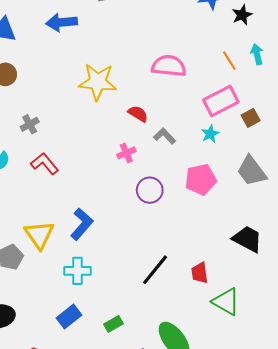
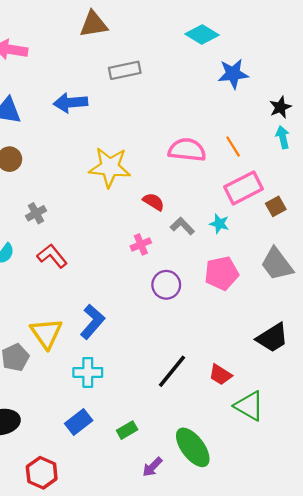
black star: (242, 15) -> (280, 107), moved
orange line: (229, 61) -> (233, 146), moved
cyan star: (210, 134) -> (219, 224), moved, turned -30
black trapezoid: (247, 239) -> (272, 338), turned 120
red trapezoid: (200, 273) -> (220, 375), turned -50

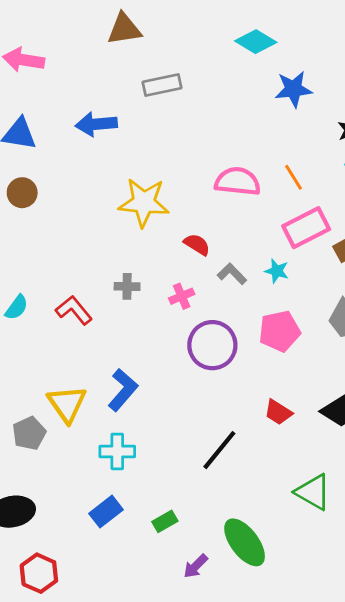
gray cross: (36, 213) -> (127, 286), moved, turned 30
purple circle: (166, 285) -> (212, 345), size x1.4
red trapezoid: (220, 375) -> (278, 412), moved
red hexagon: (42, 473) -> (39, 573), moved

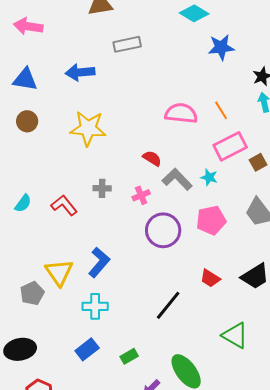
yellow star: (144, 202) -> (88, 128), moved
gray L-shape: (232, 274) -> (177, 179), size x1.4

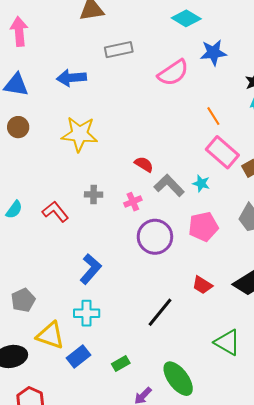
pink arrow: (28, 26) -> (19, 31), turned 76
pink semicircle: (181, 113) -> (173, 73), moved, turned 140
pink rectangle: (230, 146) -> (222, 152), turned 68
yellow triangle: (59, 272) -> (50, 335), moved, turned -36

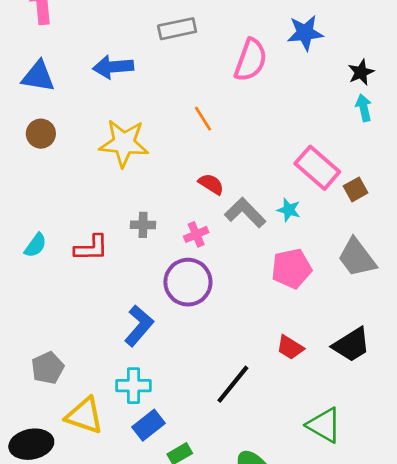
pink semicircle: (173, 73) -> (251, 60), turned -36
orange line: (213, 116) -> (203, 119), moved
red L-shape: (55, 212) -> (91, 248), turned 128
purple circle: (155, 237) -> (188, 282), moved
blue rectangle: (79, 356) -> (148, 425), moved

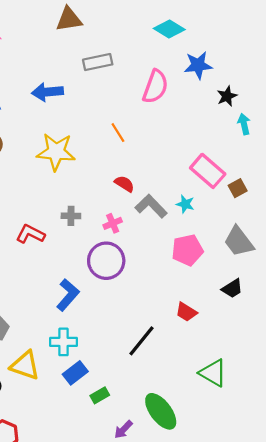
black star: (361, 72) -> (227, 96), moved
red L-shape: (91, 248) -> (30, 234), turned -152
black trapezoid: (351, 345) -> (232, 288), moved, size x0.7

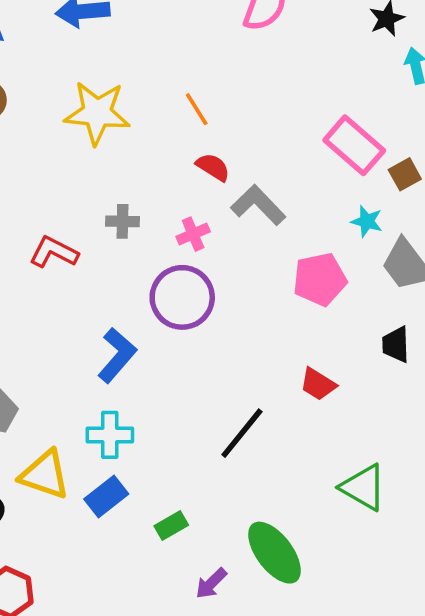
orange line: (118, 133) -> (197, 109), moved
cyan star: (185, 204) -> (367, 221), moved
black trapezoid: (232, 288) -> (396, 344), turned 120
blue rectangle: (75, 373) -> (106, 496), moved

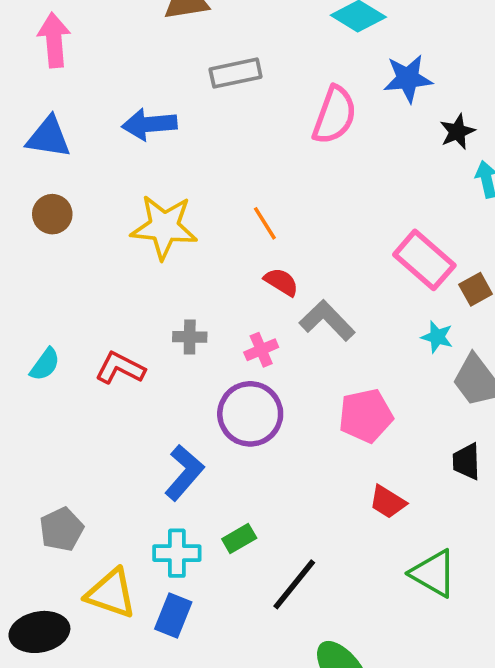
pink pentagon: (320, 279) -> (366, 416), moved
black line: (242, 433) -> (294, 584), moved
green triangle: (363, 487) -> (433, 573), moved
blue rectangle: (106, 496) -> (173, 615), turned -30
green rectangle: (171, 525) -> (239, 538), moved

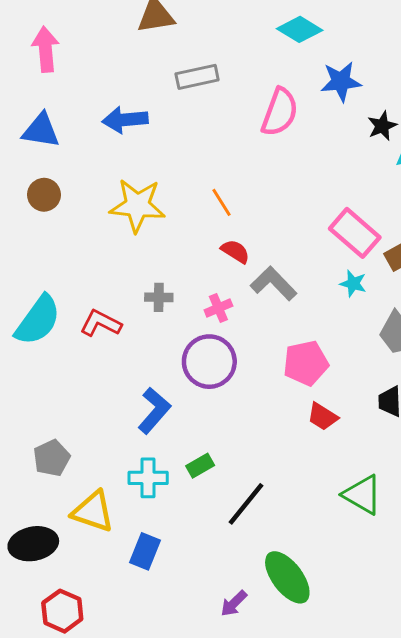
cyan star: (437, 337) -> (353, 284), moved
cyan semicircle: (45, 364) -> (38, 320), size x1.8
red trapezoid: (388, 502) -> (323, 417), moved
blue rectangle: (173, 615) -> (145, 551), moved

